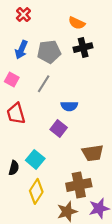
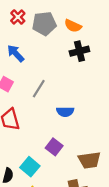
blue arrow: (21, 50) -> (16, 53), turned 114
gray pentagon: (49, 52) -> (44, 24), moved
purple square: (59, 128) -> (54, 147), moved

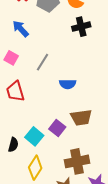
purple square: (54, 147) -> (57, 128), moved
brown trapezoid: (89, 160) -> (81, 118), moved

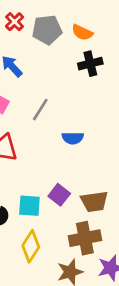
brown trapezoid: (81, 118) -> (94, 202), moved
cyan square: (34, 136) -> (29, 206), turned -36

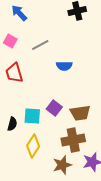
gray line: (40, 110) -> (40, 45), turned 30

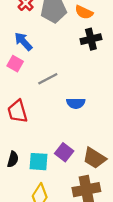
pink square: (10, 41) -> (15, 64), moved
brown trapezoid: (80, 113) -> (94, 158), turned 40
black semicircle: (12, 124) -> (13, 159), moved

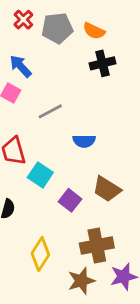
brown trapezoid: (94, 158) -> (107, 189), moved
cyan square: (38, 162) -> (40, 175), moved, turned 30

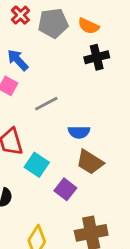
brown trapezoid: (107, 189) -> (90, 162), moved

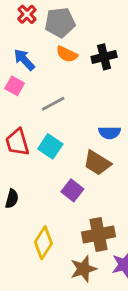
orange semicircle: (89, 26) -> (67, 54), moved
blue semicircle: (79, 132) -> (110, 133), moved
cyan square: (37, 165) -> (50, 146), moved

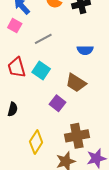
blue semicircle: (110, 133) -> (85, 50), moved

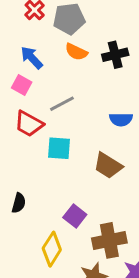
red trapezoid: (17, 67) -> (29, 124), moved, turned -45
cyan square: (41, 71) -> (59, 148), turned -30
purple square: (58, 103) -> (75, 216), moved

